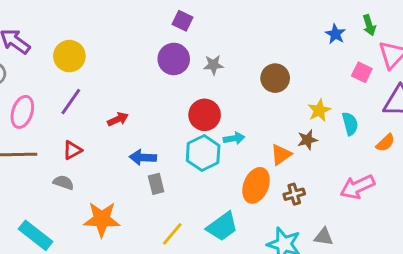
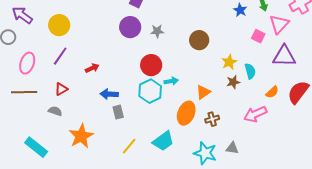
brown star: (307, 140) -> (233, 82), moved
orange semicircle: (385, 143) -> (272, 92), moved
orange star: (102, 219) -> (81, 136), turned -30

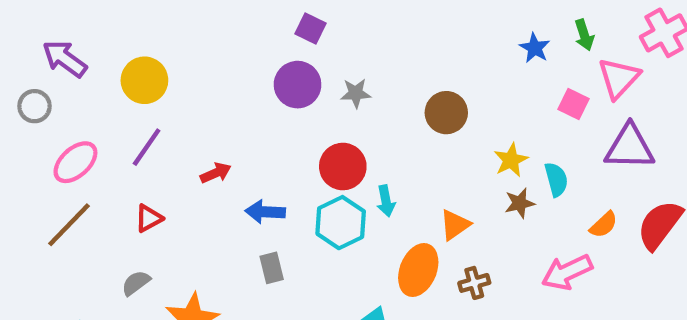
pink ellipse: (27, 63) -> (75, 162), turned 30
cyan arrow: (171, 81) -> (386, 201), turned 88
brown line: (24, 92) -> (69, 225), turned -45
blue arrow: (109, 94) -> (265, 212), moved
gray semicircle: (55, 111) -> (136, 283), moved, turned -56

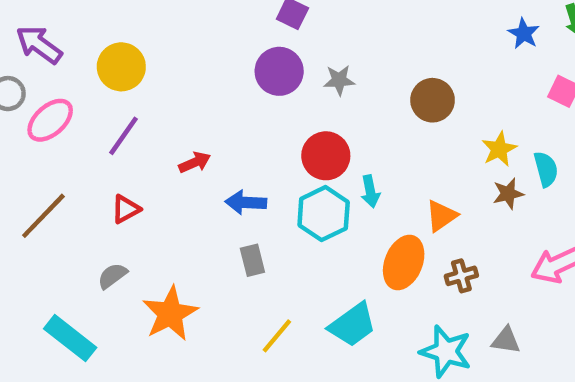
pink ellipse: (75, 162) -> (50, 120), moved

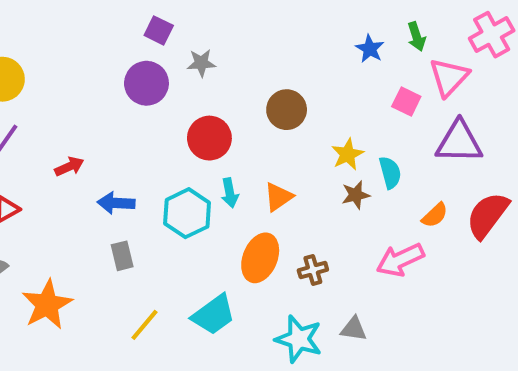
gray star: (339, 80) -> (201, 63), moved
red circle: (326, 156) -> (209, 138), moved
orange triangle: (441, 216) -> (278, 197), moved

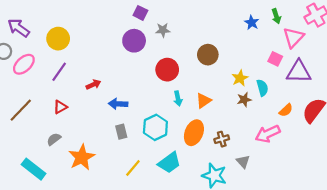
pink square: (406, 102) -> (275, 59), moved
cyan hexagon: (187, 213) -> (155, 127), moved
gray triangle: (354, 329) -> (243, 162), moved, turned 40

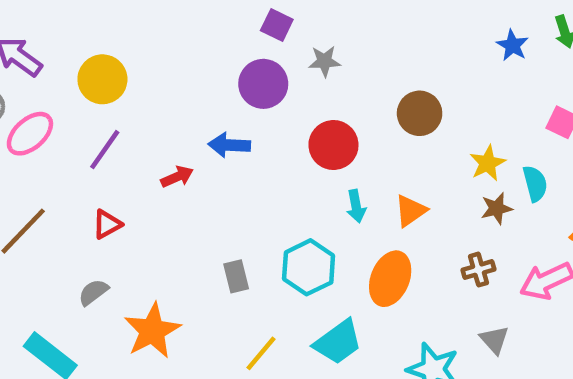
blue arrow: (118, 104) -> (229, 145), moved
brown cross: (222, 139) -> (478, 270), moved

